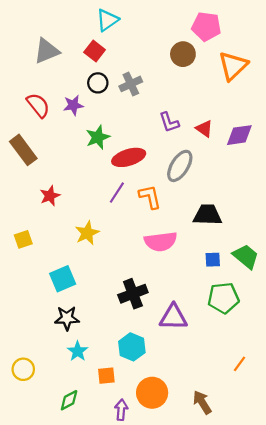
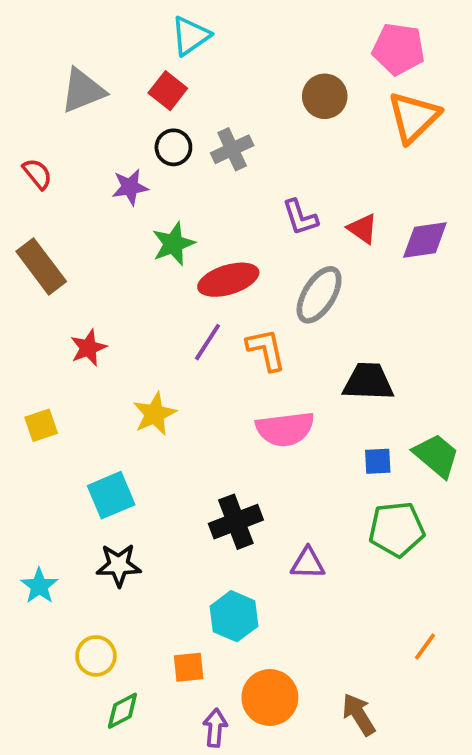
pink pentagon: (206, 26) -> (398, 49), moved
red semicircle: (38, 105) -> (37, 174), moved, size x0.7
purple triangle: (173, 317) -> (308, 563), size x0.7
cyan star: (78, 351) -> (39, 586), moved
yellow circle: (23, 369) -> (96, 656), moved

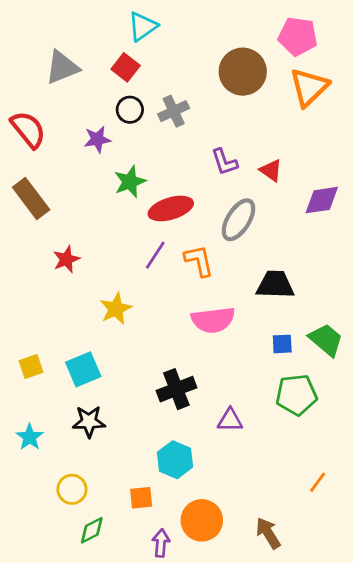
brown circle: (325, 96) -> (243, 72), size x1.4
red semicircle: (37, 174) -> (28, 129), size x1.6
purple diamond: (425, 240) -> (322, 200), moved
yellow square: (41, 425) -> (31, 367), moved

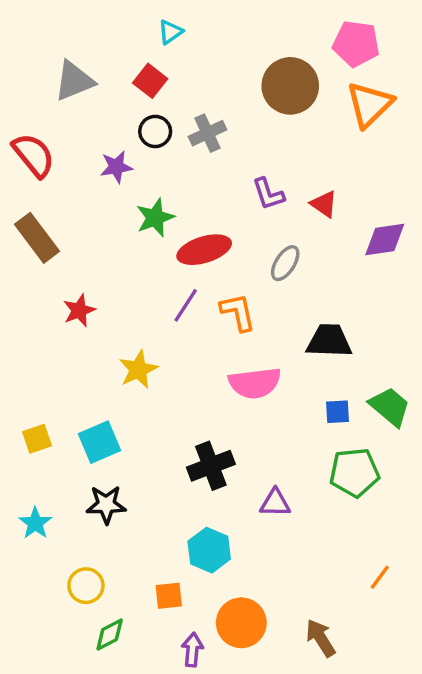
cyan triangle: (143, 26) -> (170, 32), size x0.7
gray ellipse: (238, 220) -> (285, 263), size x0.7

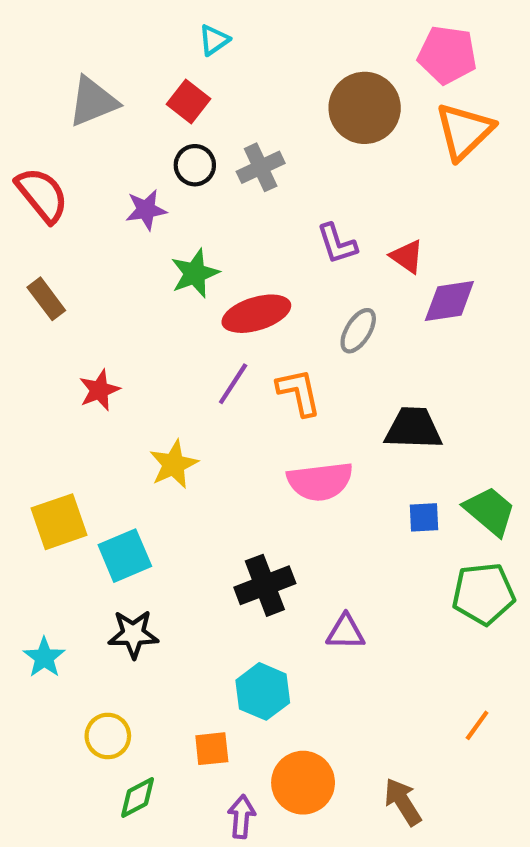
brown rectangle: (37, 238) -> (46, 299), size x0.7
purple diamond: (385, 240) -> (449, 301), moved
yellow square: (37, 439) -> (59, 522), moved, size x1.5
green pentagon: (354, 473) -> (483, 594), moved

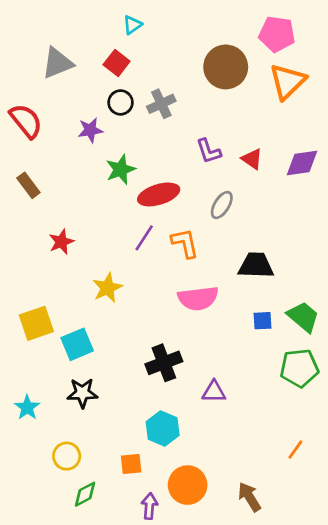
purple diamond: (449, 301) -> (302, 163), moved

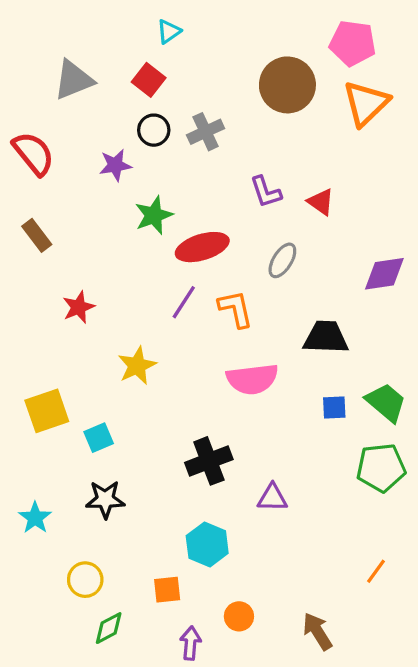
purple diamond: (302, 163) -> (384, 274), moved
cyan square: (77, 344) -> (99, 438), size x0.7
orange circle: (188, 485) -> (239, 616), size x0.6

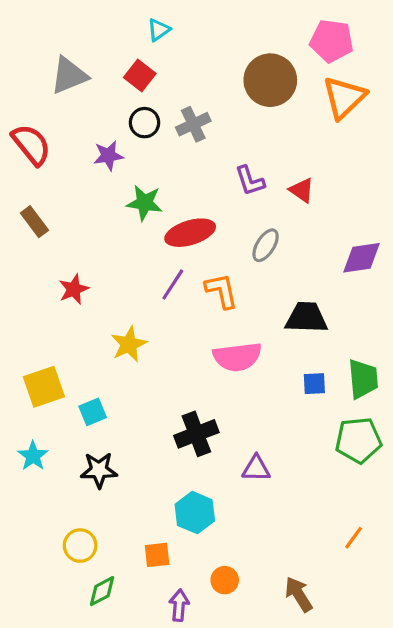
green star: (154, 215) -> (145, 203), turned 30
green trapezoid: (386, 402) -> (363, 379), turned 45
cyan star: (35, 518) -> (33, 456), moved

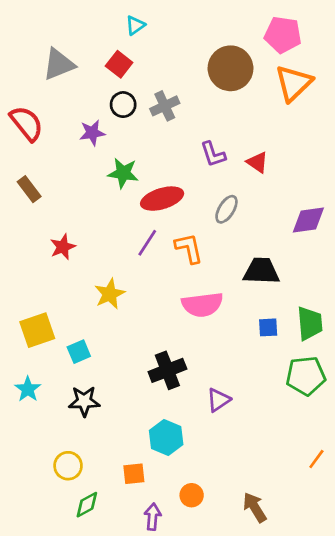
purple triangle: (256, 468) -> (218, 400), turned -35
orange line: (354, 538) -> (316, 459), moved

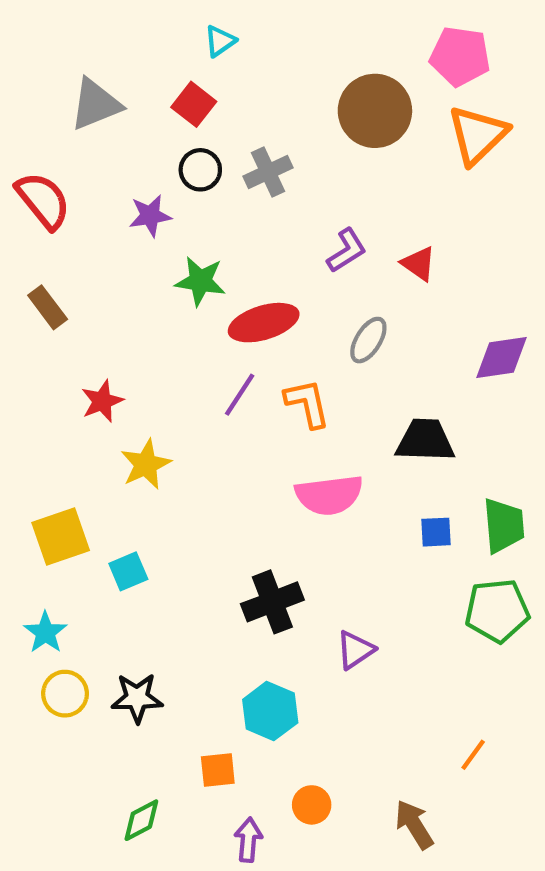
purple L-shape: (213, 154) -> (347, 251), turned -104
yellow star: (110, 294) -> (146, 464), moved
black star: (84, 401) -> (137, 698), moved
orange line: (316, 459) -> (473, 755), moved
yellow circle: (68, 466) -> (65, 694), moved

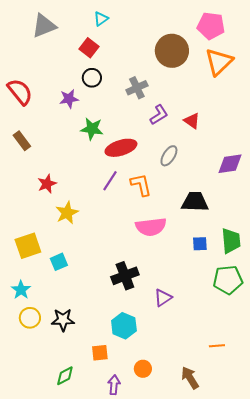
gray triangle: (96, 104) -> (44, 26), moved
gray cross: (268, 172) -> (137, 88), moved
orange line: (473, 755) -> (217, 346), turned 49

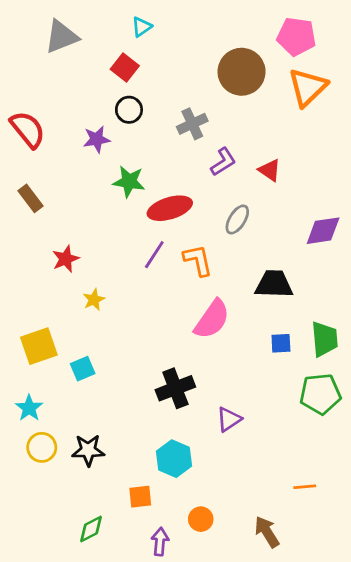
yellow star: (67, 213) -> (94, 300), size x0.7
pink semicircle: (151, 227) -> (212, 319), turned -48

